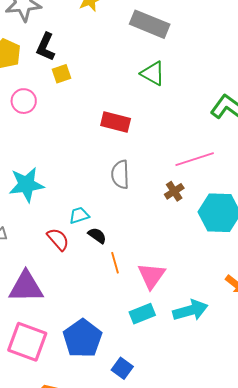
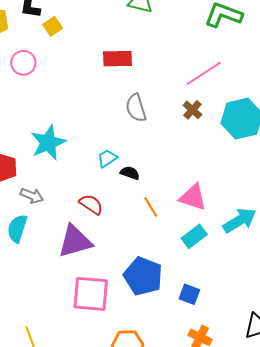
red semicircle: (58, 239) -> (91, 204), moved
orange line: (115, 263) -> (151, 207), moved
pink triangle: (151, 276) -> (193, 197), turned -32

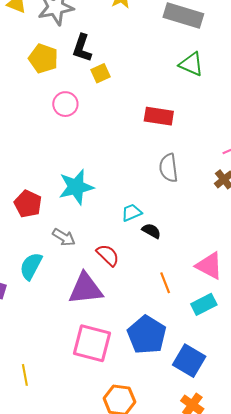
gray arrow: (32, 196) -> (64, 237), moved
orange line: (151, 207) -> (165, 283), moved
blue square: (189, 294) -> (189, 361), size x1.5

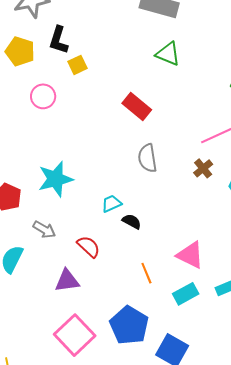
red rectangle: (159, 116) -> (137, 107), turned 32
purple triangle: (86, 289) -> (67, 281), size x0.7
pink square: (92, 343) -> (75, 335), turned 33

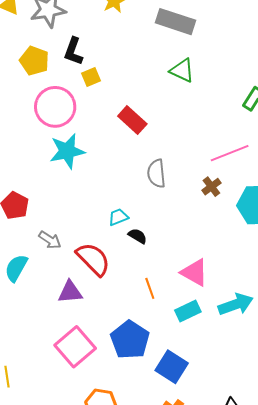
pink circle: (43, 96) -> (55, 107), size x1.6
red rectangle: (137, 107) -> (132, 120), moved
cyan star: (55, 179) -> (67, 151), moved
red semicircle: (89, 247) -> (93, 259), size x1.5

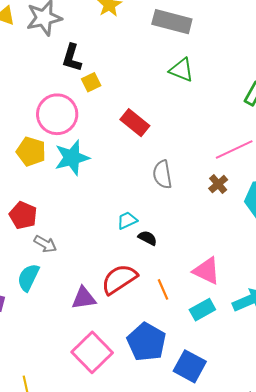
yellow pentagon: (34, 61) -> (31, 151), moved
gray arrow: (50, 240) -> (45, 244), moved
red semicircle: (93, 259) -> (119, 279), moved, turned -75

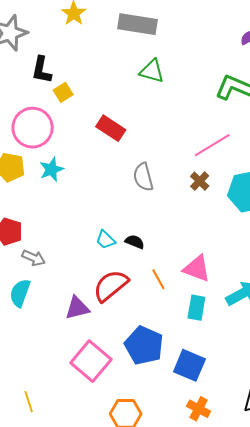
cyan star: (72, 158) -> (51, 169), size x0.7
cyan trapezoid: (127, 220) -> (106, 240), moved, turned -105
orange line: (163, 289) -> (158, 279), moved
cyan rectangle: (202, 310) -> (196, 308), turned -45

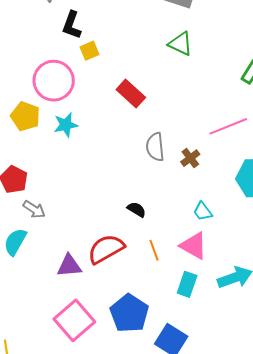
brown cross: (200, 181) -> (190, 158), moved
cyan trapezoid: (106, 240) -> (203, 211), moved

